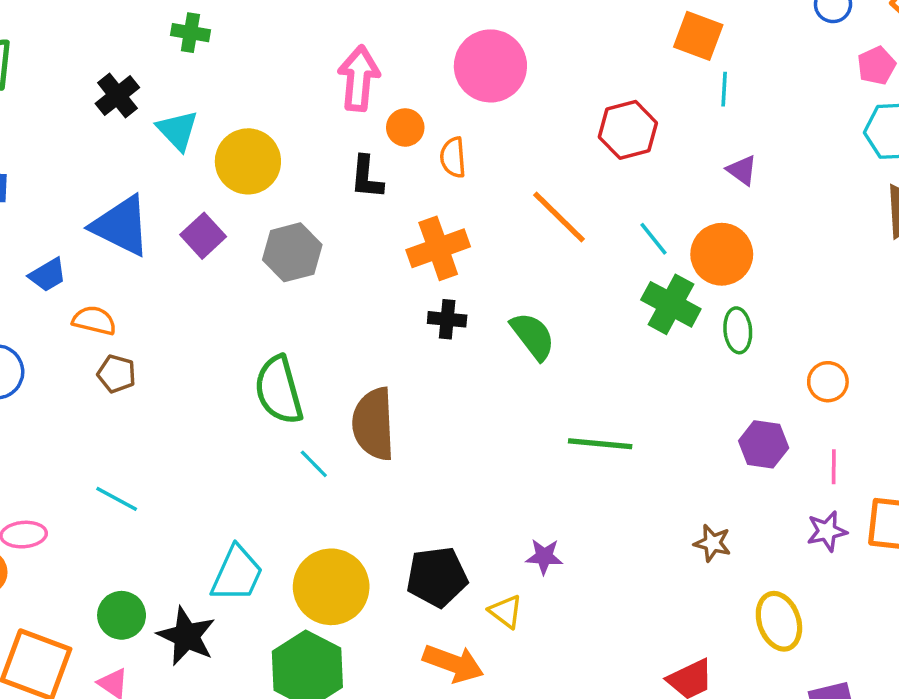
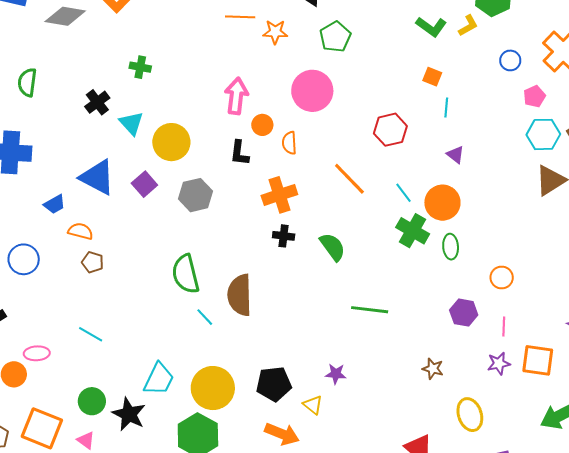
orange square: (698, 36) -> (432, 77), size x0.7

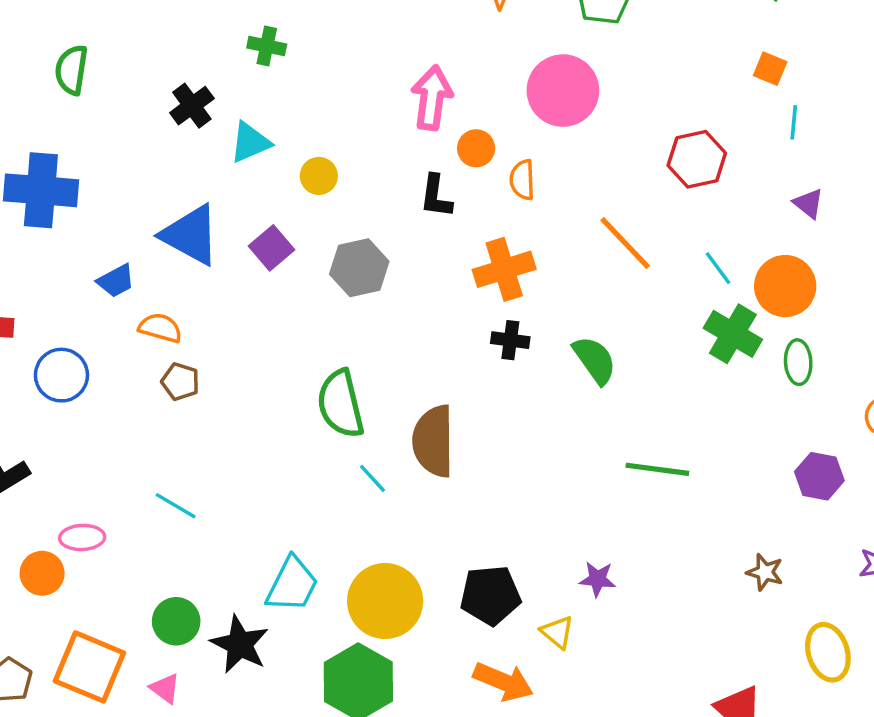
cyan triangle: (131, 123) -> (250, 142), turned 48
yellow circle: (171, 142) -> (319, 176), size x0.6

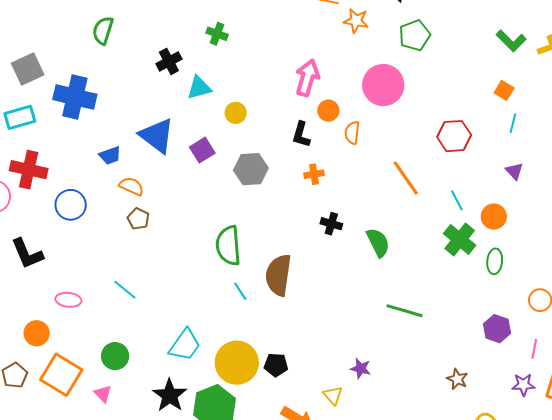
orange cross: (504, 269) -> (314, 174), moved, size x0.6
orange circle: (785, 286) -> (494, 217), size x0.7
orange circle: (42, 573) -> (37, 333), moved
black pentagon: (490, 595) -> (276, 365), moved, size x0.7
black star: (240, 644) -> (170, 395), moved

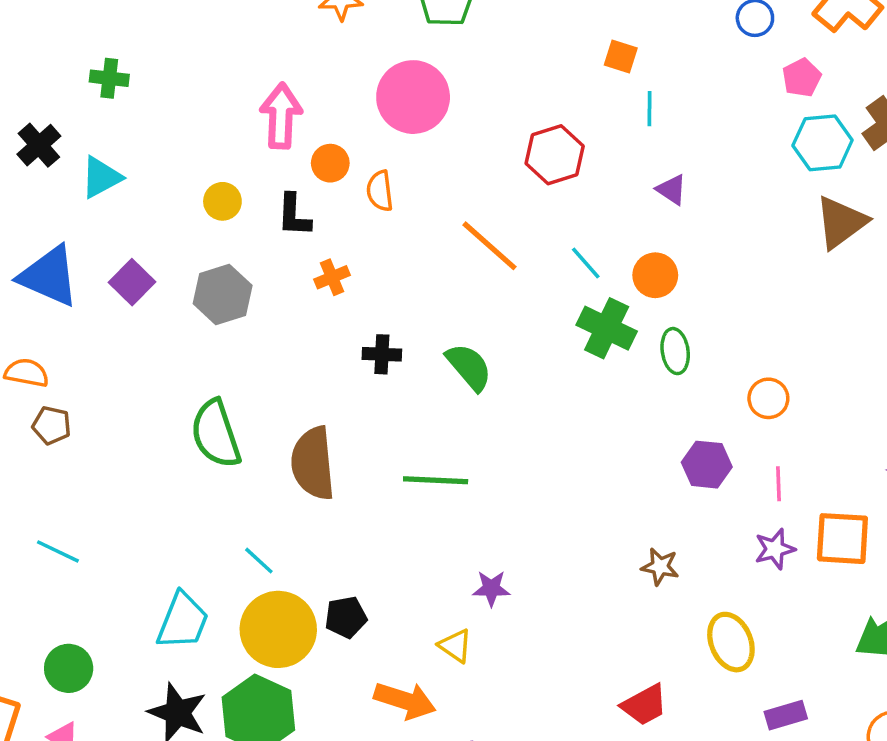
yellow circle: (236, 113) -> (222, 201), moved
cyan line: (240, 291) -> (259, 561), moved
green line: (404, 311) -> (436, 480), moved

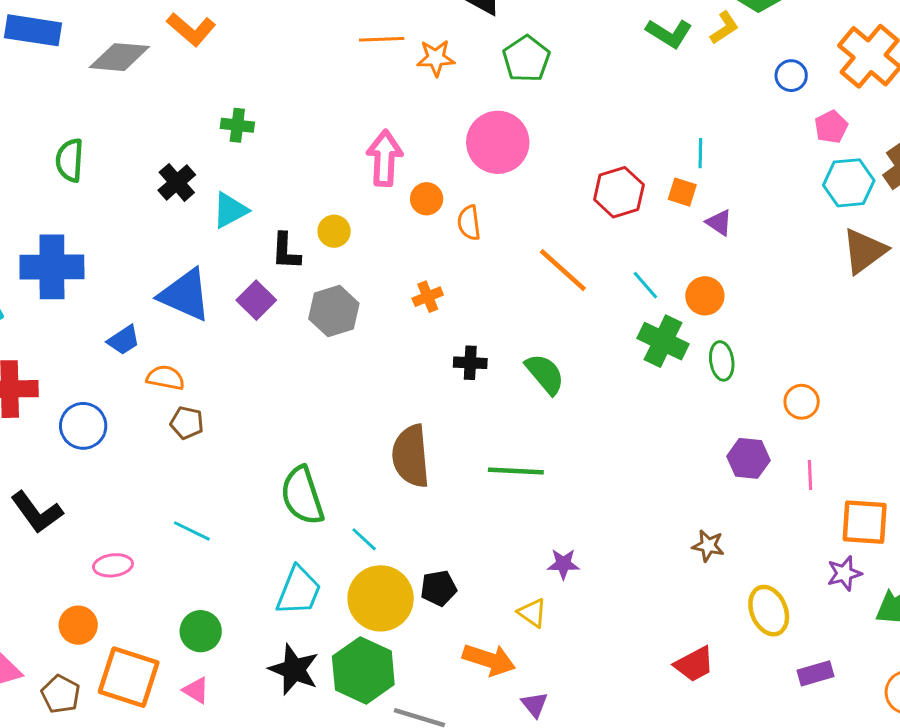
orange square: (621, 56) -> (682, 192), moved
black L-shape: (294, 215) -> (286, 251), moved
green semicircle: (216, 434) -> (302, 496), moved
purple star: (775, 549) -> (844, 573), moved

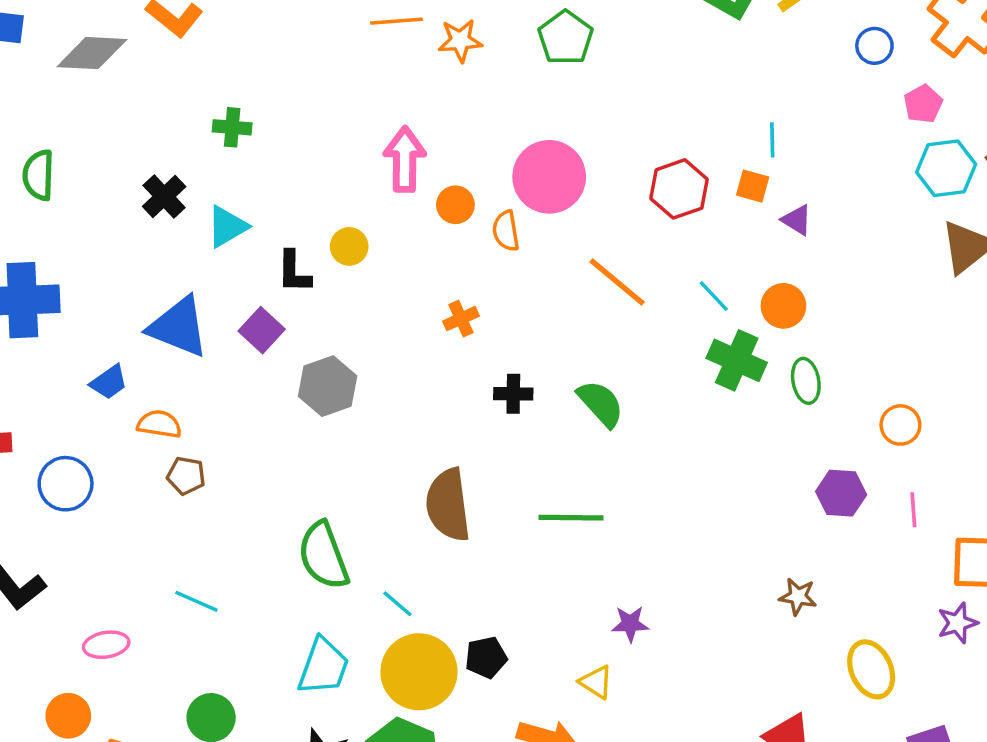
pink circle: (498, 142) -> (549, 177), moved
gray hexagon: (334, 311) -> (328, 386), moved

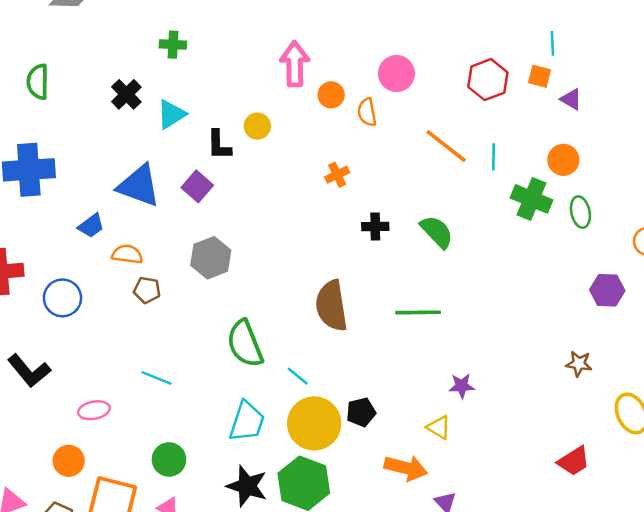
pink circle: (549, 177) -> (396, 74), size x0.7
cyan line: (714, 296) -> (494, 157), moved, turned 45
gray hexagon: (328, 386) -> (211, 258), moved

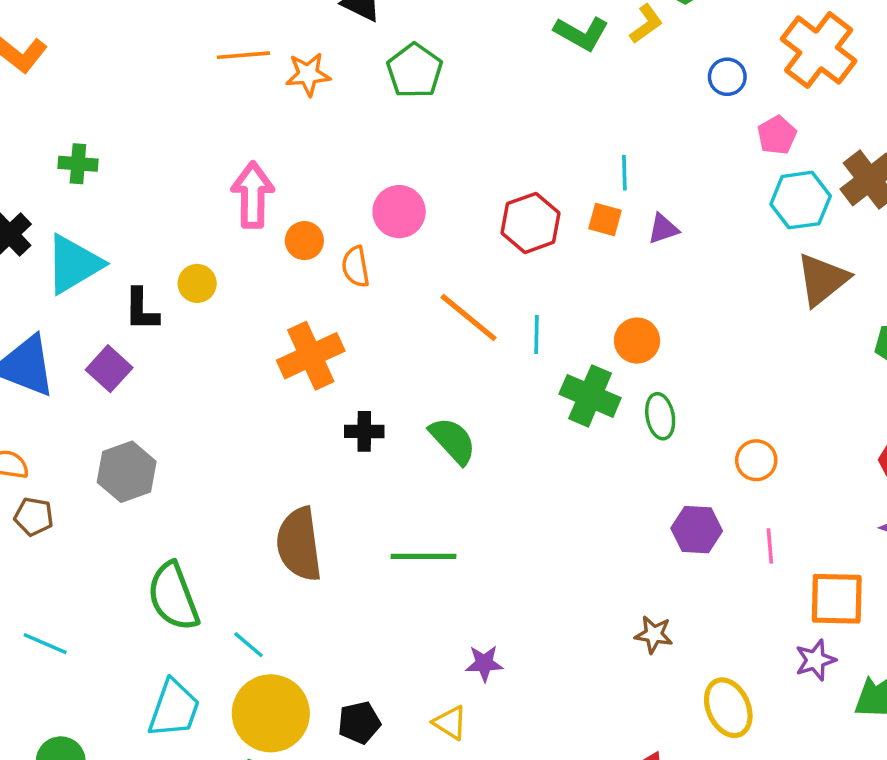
purple triangle: (571, 99) -> (663, 229), moved, turned -50
cyan triangle: (171, 114) -> (74, 264), size x1.4
orange cross: (337, 175) -> (311, 356), size x1.8
black pentagon: (361, 412) -> (359, 723), moved

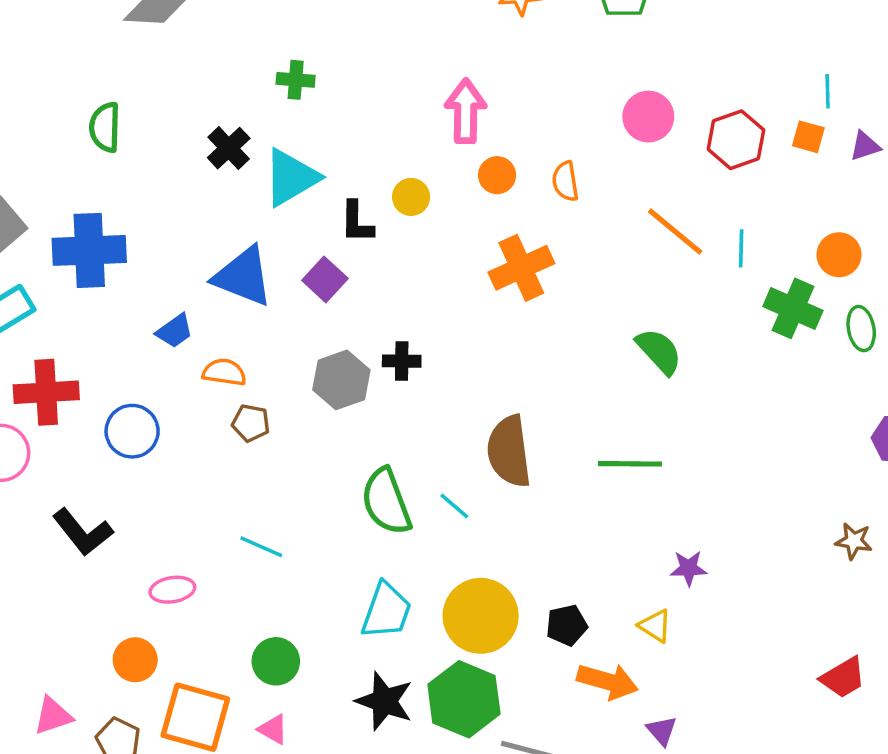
pink circle: (399, 212) -> (648, 117), moved
orange circle: (304, 241) -> (497, 175), moved
black cross: (364, 431) -> (402, 361), moved
cyan line: (248, 645) -> (454, 506), moved

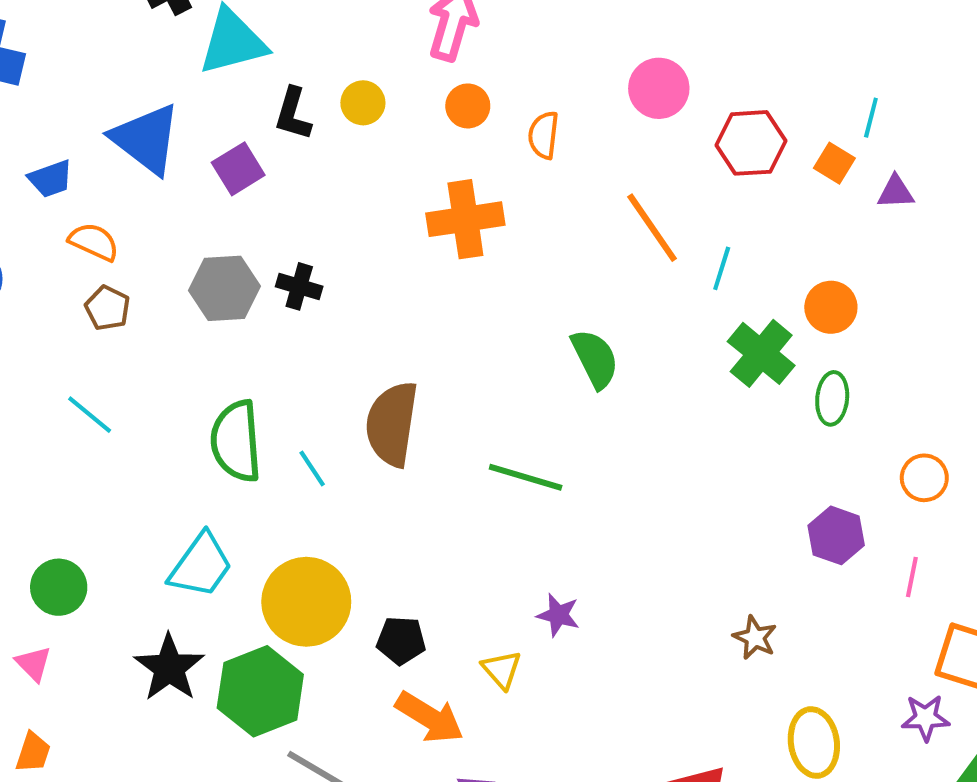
cyan line: (261, 547) -> (90, 415), moved

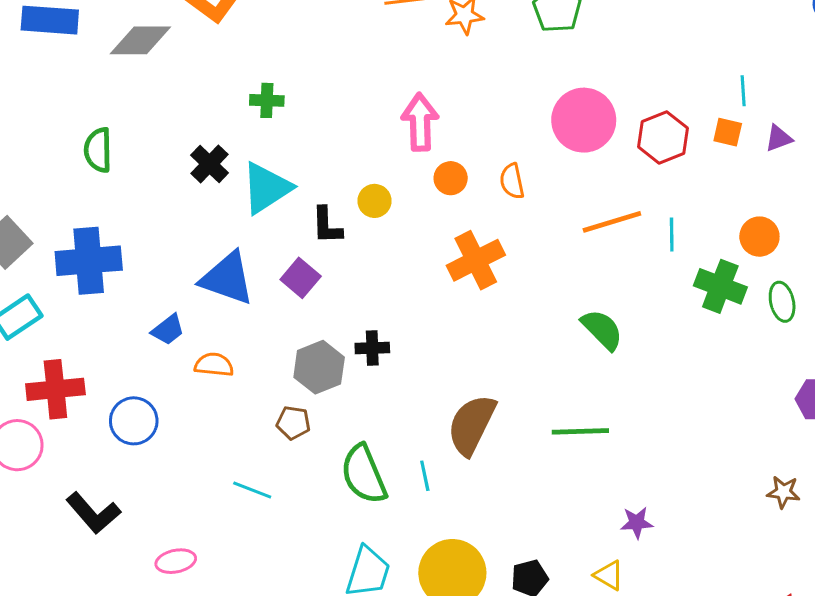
pink circle: (659, 88) -> (584, 120), size x1.4
orange line: (652, 228) -> (612, 222), turned -54
brown pentagon: (107, 308) -> (293, 423), moved
brown semicircle: (392, 424) -> (472, 425), turned 36
cyan line: (312, 468) -> (425, 476), turned 40

